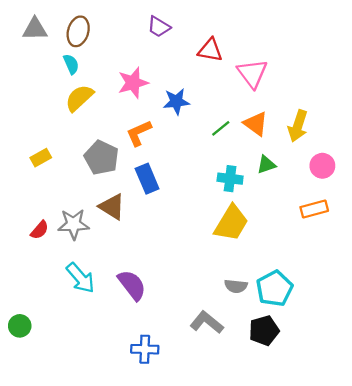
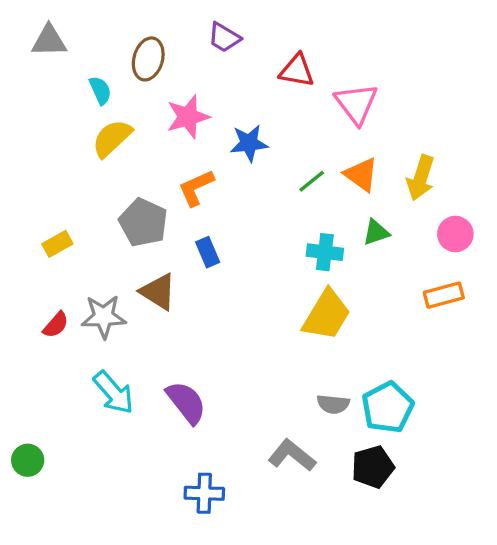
brown ellipse: (78, 31) -> (148, 59), moved
yellow rectangle: (41, 158) -> (57, 244), moved
blue rectangle: (147, 179) -> (208, 252), size x0.7

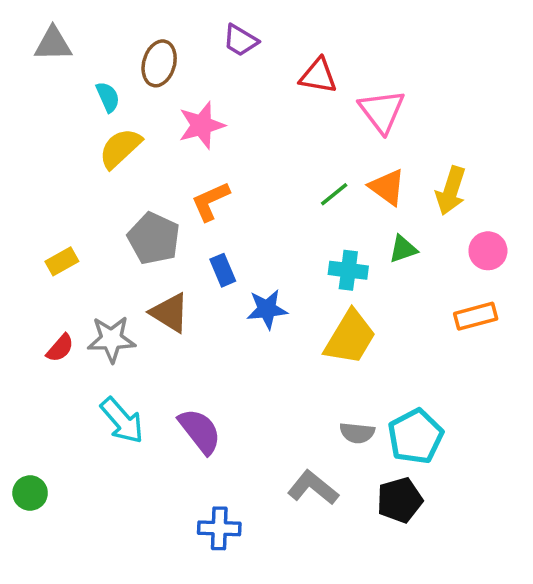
blue star: (249, 143) -> (267, 309), moved

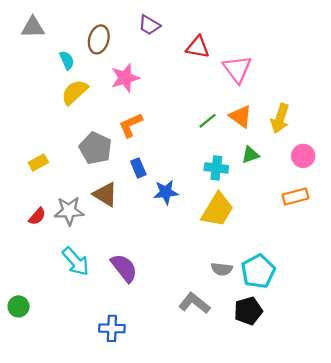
blue cross: (219, 528) -> (112, 328), moved

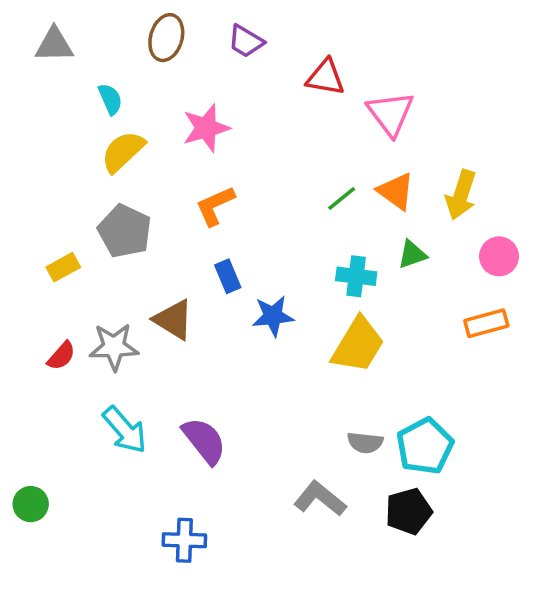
brown ellipse: (99, 39) -> (166, 38), moved
gray pentagon: (95, 148) -> (125, 231), moved

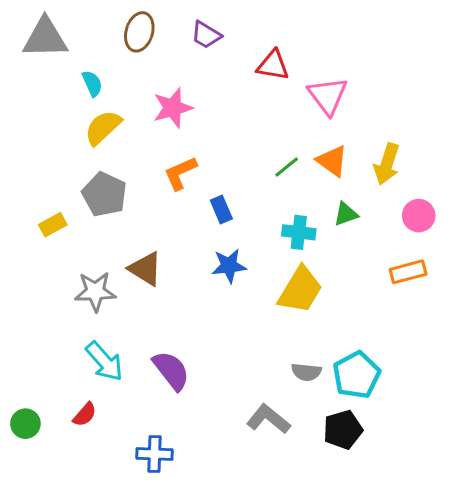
gray triangle: (54, 45) -> (45, 38), size x1.4
blue rectangle: (228, 276) -> (221, 210), moved
red semicircle: (61, 356) -> (85, 415), moved

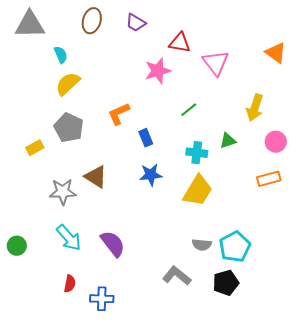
pink star: (173, 108) -> (158, 71), moved
orange triangle: (332, 161) -> (276, 53), moved
red semicircle: (85, 415) -> (70, 284), moved, turned -30
green circle: (25, 424) -> (17, 246), moved

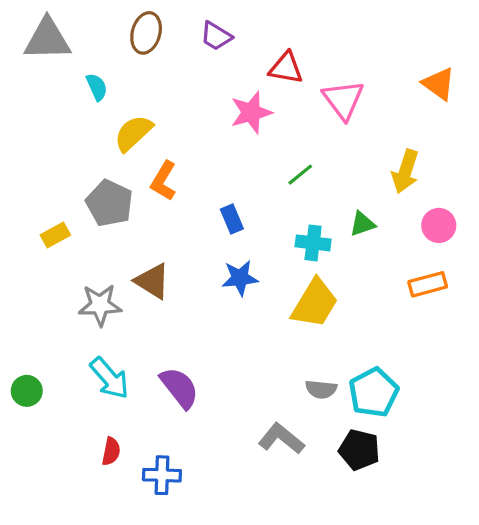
yellow semicircle: (68, 84) -> (133, 133), moved
orange L-shape: (119, 114) -> (164, 181), moved, turned -35
black pentagon: (226, 283) -> (359, 450), turned 30

